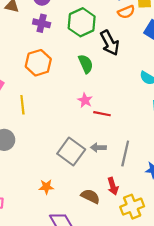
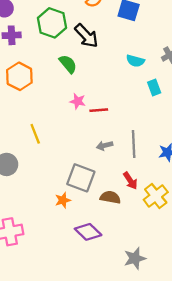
yellow line: (22, 105) -> (35, 134), moved
gray square: (71, 152) -> (81, 178), moved

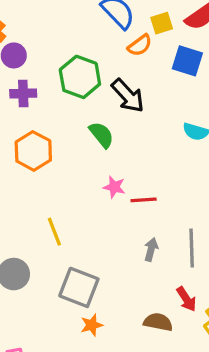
gray arrow: (105, 146) -> (151, 249), turned 119
gray square: (81, 178) -> (79, 287), moved

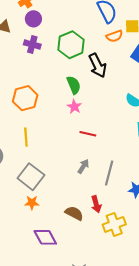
orange hexagon: (33, 151) -> (25, 98), moved
pink star: (114, 187) -> (74, 107), moved

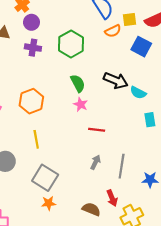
black arrow: (98, 65) -> (116, 81), moved, turned -35

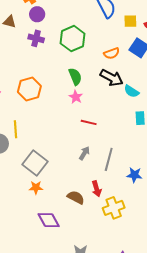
orange semicircle: (113, 31) -> (112, 53), moved
yellow line: (36, 139) -> (15, 129), moved

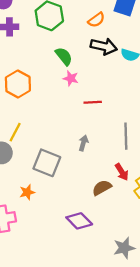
yellow line: (15, 129) -> (15, 132), turned 48
gray arrow: (84, 153) -> (83, 143), moved
orange star: (36, 188) -> (27, 192), moved
brown semicircle: (76, 197) -> (102, 188), turned -42

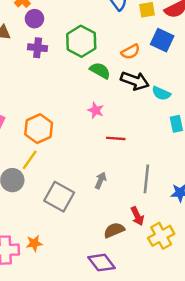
green semicircle: (64, 56) -> (100, 71), moved, turned -30
orange hexagon: (18, 84) -> (39, 129), moved
orange star: (27, 192) -> (34, 243), moved
purple diamond: (79, 221) -> (101, 263), moved

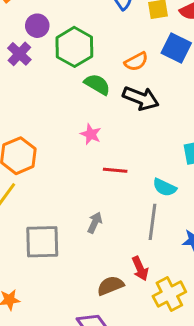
purple circle: (34, 19) -> (37, 26), moved
purple cross: (38, 48) -> (19, 54), turned 36
cyan semicircle: (161, 93) -> (165, 187), moved
gray square: (59, 197) -> (42, 242), turned -32

